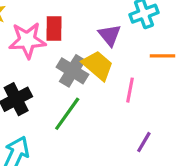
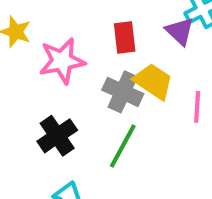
red rectangle: (54, 29) -> (125, 37), moved
purple triangle: (110, 35) -> (180, 31), moved

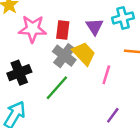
purple triangle: (180, 31) -> (94, 27), moved
red rectangle: (125, 37) -> (63, 30), moved

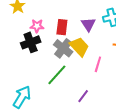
pink star: (32, 29) -> (37, 26), size x0.6
black cross: (19, 73) -> (31, 42), moved
purple line: (113, 115) -> (83, 96), moved

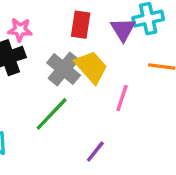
purple triangle: (88, 24) -> (123, 29), moved
red rectangle: (62, 27) -> (81, 25), moved

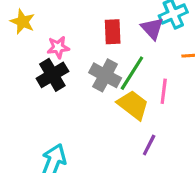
yellow trapezoid: (91, 67) -> (133, 105), moved
green line: (52, 114) -> (132, 73), moved

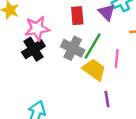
pink star: (58, 47) -> (37, 28), size x1.5
purple line: (149, 145) -> (107, 99), turned -35

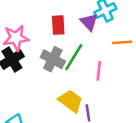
yellow trapezoid: (94, 70) -> (71, 101), moved

